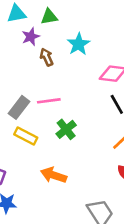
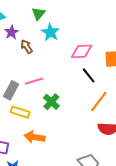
green triangle: (49, 17) -> (38, 14), moved, turned -32
orange arrow: (54, 175) -> (34, 137), moved

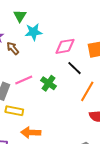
cyan star: (50, 32) -> (33, 32), turned -30
green cross: (51, 102) -> (49, 83), moved

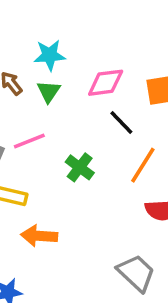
green triangle: (20, 16) -> (49, 91), moved
green cross: (49, 83) -> (80, 167), moved

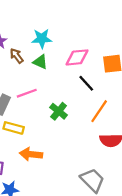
green triangle: (49, 91) -> (40, 62), turned -42

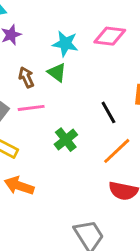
brown arrow: (17, 56) -> (26, 77), moved
pink diamond: (77, 57) -> (110, 36), moved

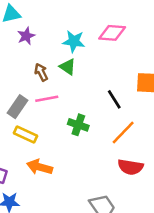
green cross: (66, 140) -> (78, 125), turned -30

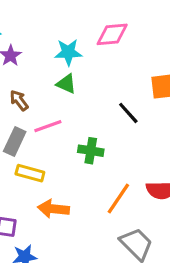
brown arrow: (41, 72) -> (19, 100), moved
orange line: (123, 133) -> (118, 198), moved

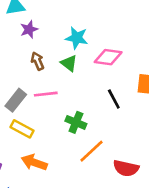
pink diamond: (112, 34) -> (108, 57), moved
brown arrow: (19, 100) -> (38, 61), moved
orange line: (118, 198) -> (91, 151), moved

